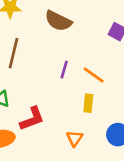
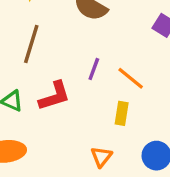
red L-shape: (32, 119) -> (55, 96), moved

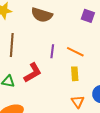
orange triangle: (101, 157) -> (78, 102), moved

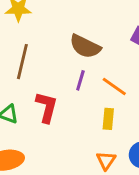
brown semicircle: (42, 15) -> (85, 46), moved
red L-shape: (33, 73) -> (47, 107), turned -55

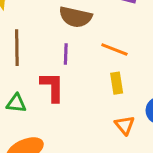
purple line: (80, 80) -> (66, 54), moved

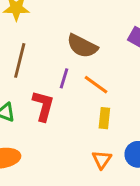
orange line: (114, 50) -> (96, 85), moved

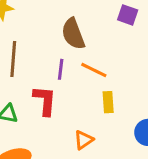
brown semicircle: (82, 46) -> (73, 34), turned 52
orange triangle: (102, 160) -> (84, 140), moved, turned 30

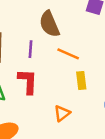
purple line: (61, 69) -> (31, 49), moved

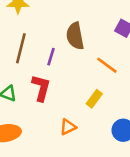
orange line: (68, 54) -> (107, 65), moved
yellow rectangle: (81, 80) -> (94, 99), turned 30

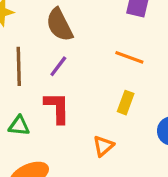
brown semicircle: (75, 36) -> (59, 25), moved
purple line: (51, 57) -> (58, 66), turned 36

